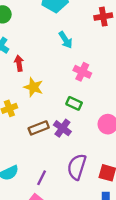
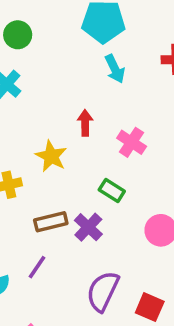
cyan arrow: (66, 40) -> (115, 69), moved
red arrow: (19, 63) -> (85, 123), moved
purple line: (42, 178) -> (37, 267), moved

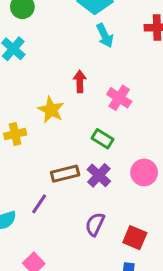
brown rectangle: (51, 222) -> (65, 174), moved
purple cross: (88, 227) -> (99, 175), moved
purple semicircle: (103, 291) -> (95, 224), size x0.7

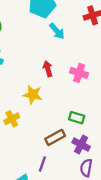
green rectangle: (103, 139) -> (77, 118), moved
purple cross: (99, 175) -> (81, 145), moved

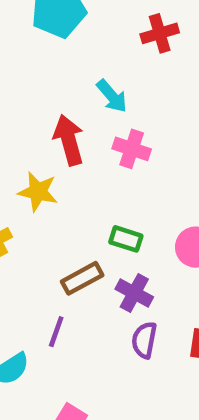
cyan arrow: (57, 31) -> (112, 96), moved
red arrow: (48, 69) -> (69, 140), size x1.5

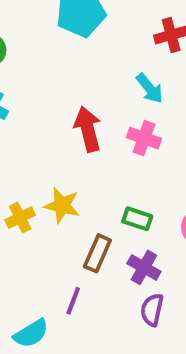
cyan arrow: (112, 96) -> (150, 88), moved
yellow star: (38, 192) -> (62, 205), moved
brown rectangle: (82, 278) -> (97, 253), turned -39

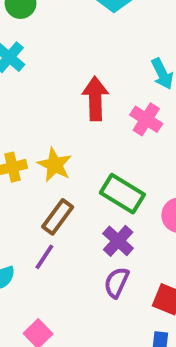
green rectangle: (137, 219) -> (122, 194), size x1.5
brown rectangle: (97, 253) -> (58, 217), moved

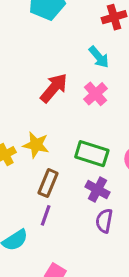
red arrow: (95, 99) -> (54, 88), turned 56
pink cross: (146, 119) -> (96, 94), turned 30

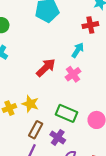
cyan arrow: (99, 57) -> (78, 50), turned -112
purple cross: (97, 190) -> (58, 137), moved

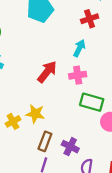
pink cross: (73, 74) -> (78, 75), turned 35
green rectangle: (66, 113) -> (92, 102), moved

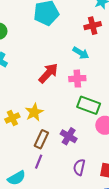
cyan arrow: (79, 48) -> (81, 53), turned 91
yellow star: (35, 114) -> (34, 112), turned 30
purple cross: (70, 147) -> (69, 136), moved

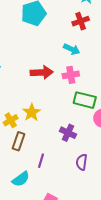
red arrow: (48, 73) -> (42, 72), turned 50
brown rectangle: (41, 139) -> (19, 141), moved

